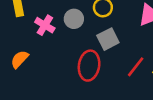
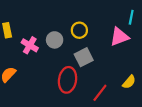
red line: (136, 67) -> (100, 93), moved

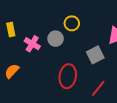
yellow circle: (79, 30) -> (72, 23), moved
gray square: (84, 57) -> (95, 55), moved

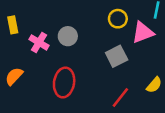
yellow circle: (72, 23) -> (118, 19), moved
red ellipse: (68, 76) -> (64, 82), moved

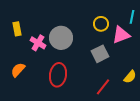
gray circle: (68, 36) -> (61, 38), size x1.5

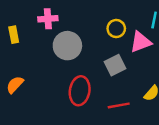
pink cross: (38, 43) -> (48, 19), moved, turned -35
red ellipse: (58, 75) -> (80, 91), moved
red line: (103, 87) -> (119, 105), turned 42

